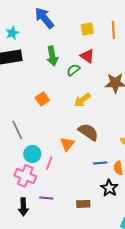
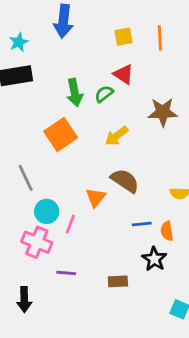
blue arrow: (44, 18) -> (63, 21), turned -135
green arrow: (52, 56) -> (75, 93), moved
orange square: (42, 99) -> (61, 134), size x1.6
black arrow: (23, 207) -> (24, 300), moved

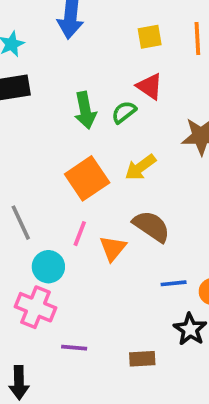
orange square: (61, 134) -> (87, 178), moved
pink line: (70, 224) -> (80, 234), moved

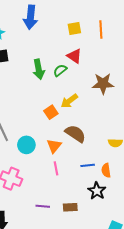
orange square: (87, 178) -> (51, 112), moved, size x0.6
pink line: (80, 234) -> (56, 168), moved, turned -32
cyan circle: (48, 267) -> (26, 145), moved
purple line: (74, 348) -> (43, 206), moved

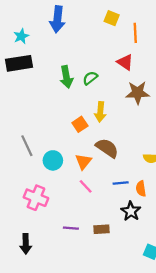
yellow square: (74, 28) -> (112, 18), moved, turned 32
red triangle: (74, 56) -> (125, 62), moved
yellow arrow: (69, 101) -> (100, 112), turned -48
pink line: (56, 168) -> (86, 186), turned -32

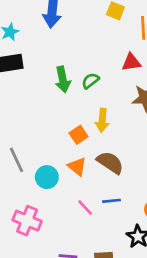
red triangle: (125, 62) -> (131, 62), turned -42
orange triangle: (83, 162) -> (77, 167), moved, turned -30
blue line: (121, 183) -> (112, 201), moved

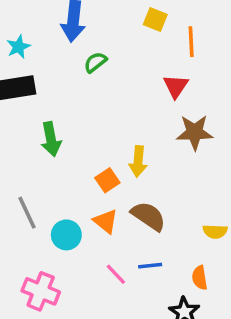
red triangle: (131, 62) -> (176, 86), turned -48
green arrow: (63, 79) -> (51, 139), moved
green semicircle: (90, 81) -> (95, 62), moved

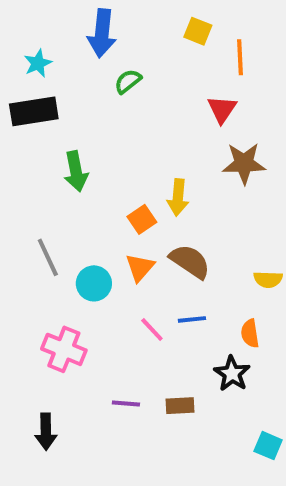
orange triangle: (106, 221) -> (140, 267), turned 32

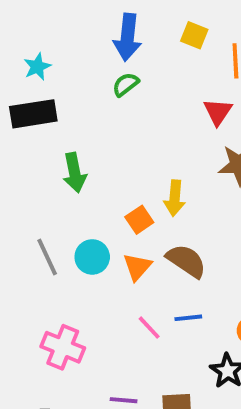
blue arrow: (102, 33) -> (128, 37), moved
cyan circle: (94, 283) -> (92, 257), moved

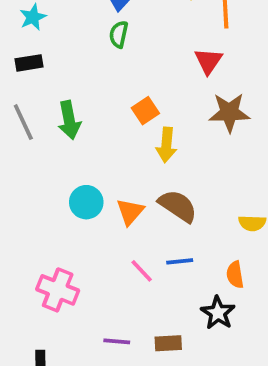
green semicircle: (126, 84) -> (119, 34), turned -40
black rectangle: (33, 114) -> (29, 63), size x0.6
orange square: (139, 220) -> (145, 111), moved
gray line: (47, 257) -> (23, 122), moved

